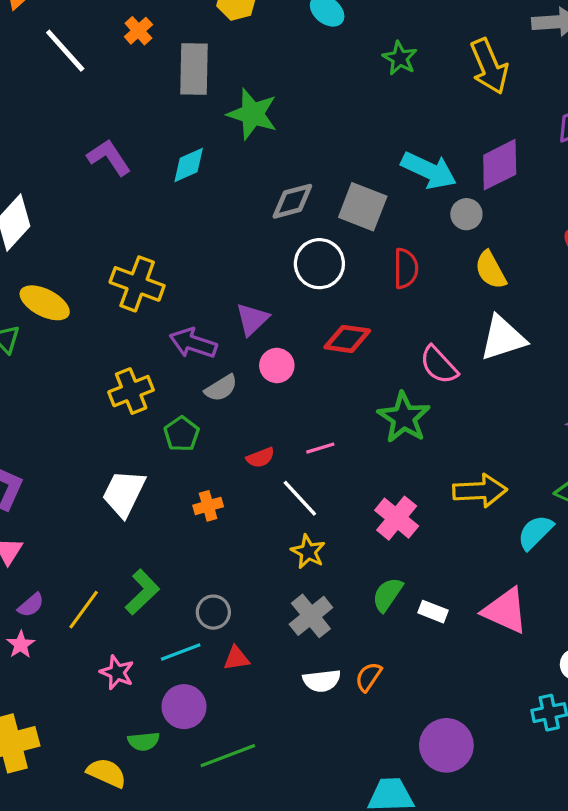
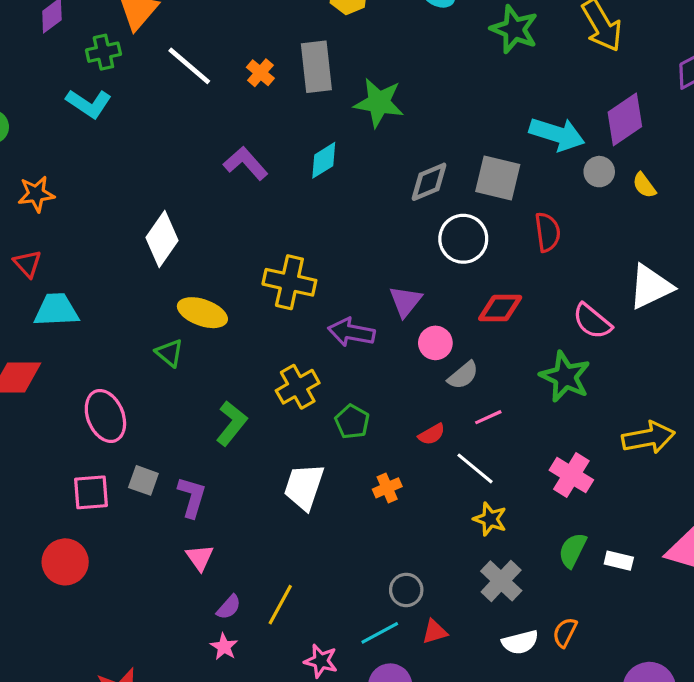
orange cross: (138, 31) -> (260, 73), moved
green star: (400, 58) -> (514, 29), size x1.4
yellow semicircle: (491, 270) -> (644, 185), moved, size x0.7
gray semicircle: (221, 388) -> (463, 375), moved
green L-shape: (142, 592) -> (232, 423), moved

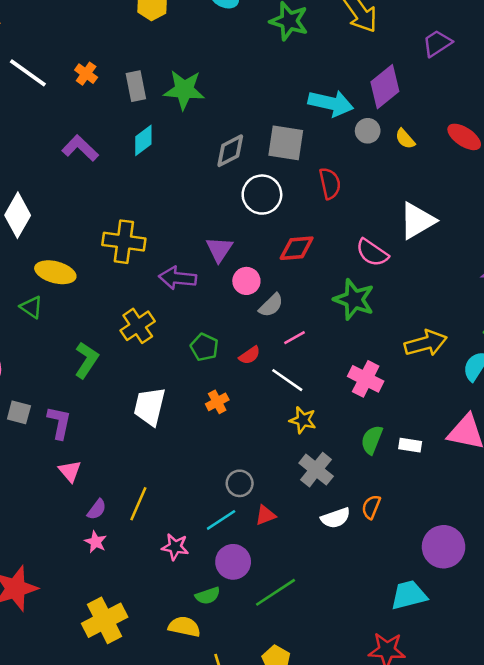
gray rectangle: (316, 67) -> (136, 86), moved, size x0.7
green pentagon: (352, 422) -> (204, 347), moved

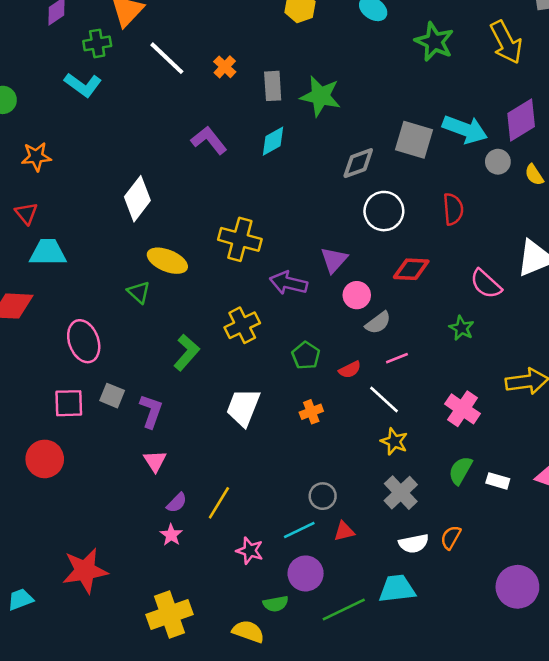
gray square: (286, 143) -> (414, 140), moved
green star: (354, 299) -> (462, 328), size x0.6
cyan trapezoid: (409, 595) -> (397, 589), moved

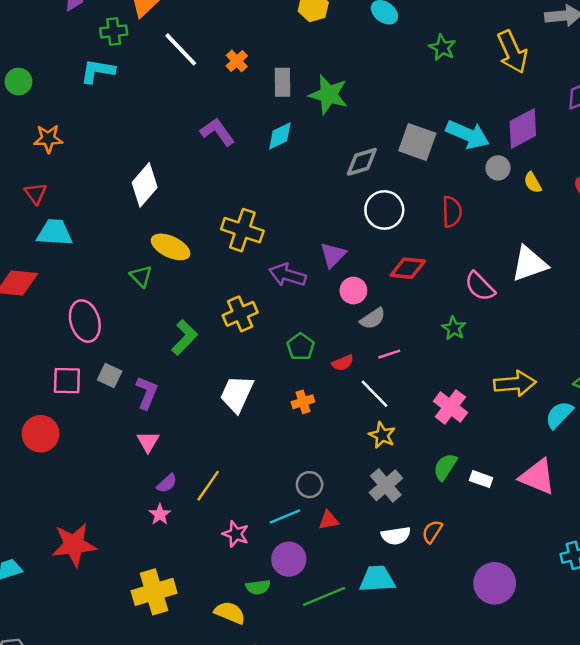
green star: (434, 42) -> (442, 48), size x0.7
cyan L-shape: (83, 85) -> (98, 71), turned 150

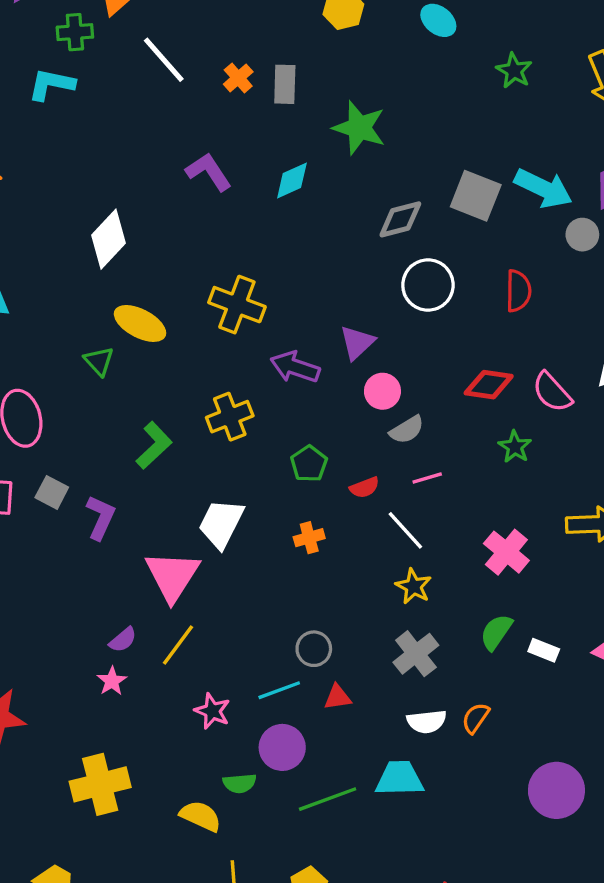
gray rectangle: (283, 82) -> (285, 84), moved
red diamond: (408, 268) -> (489, 385), moved
pink triangle: (148, 442) -> (172, 576), moved, size x1.8

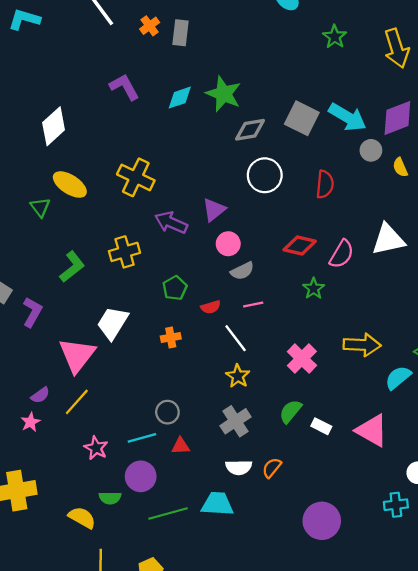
green star: (359, 128) -> (224, 94), moved
pink semicircle: (552, 392) -> (342, 254), turned -112

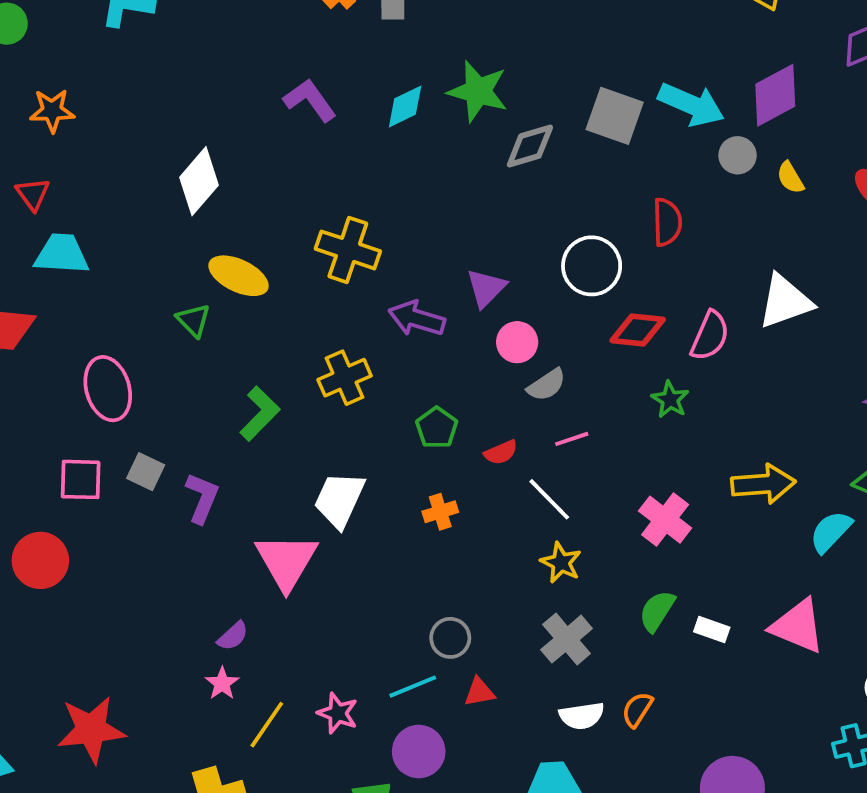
white circle: (265, 175) -> (592, 266), moved
yellow line: (77, 402) -> (267, 725), moved

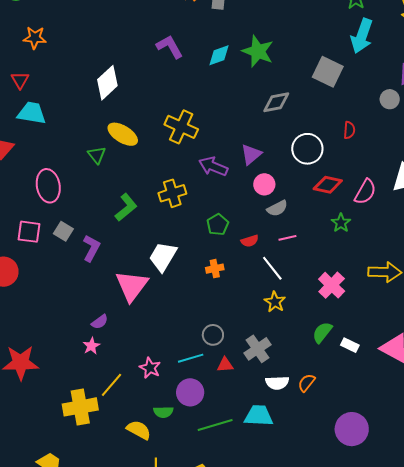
cyan arrow: (691, 104) -> (362, 36), moved, turned 80
gray diamond: (530, 146) -> (276, 102), moved
red semicircle: (667, 222) -> (349, 130), size x0.7
gray cross: (567, 639) -> (257, 349), moved
yellow line: (267, 725) -> (111, 385), moved

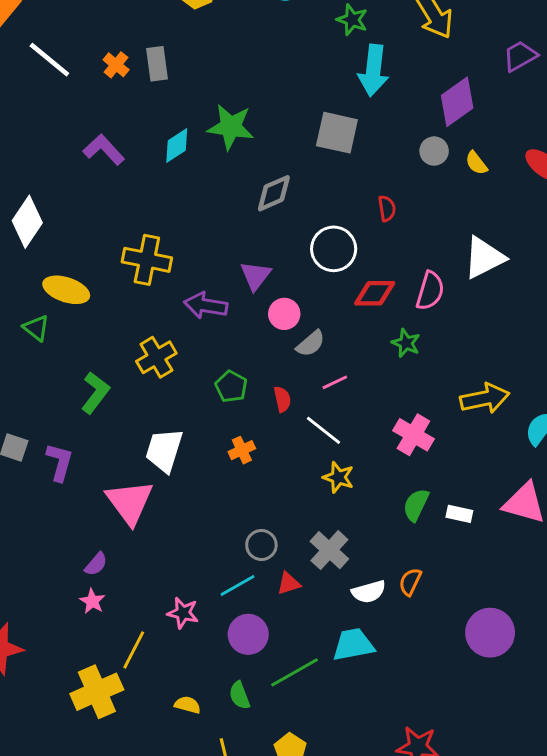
red semicircle: (250, 241) -> (282, 399), turned -72
green semicircle: (163, 412) -> (239, 695), moved, turned 84
yellow semicircle: (139, 430) -> (188, 705), size x0.7

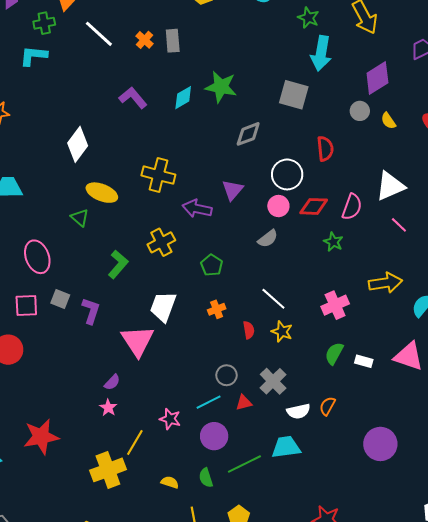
red semicircle: (387, 208) -> (325, 149), size x1.4
pink circle: (284, 314) -> (278, 206), moved
pink line: (335, 382) -> (399, 225), moved, turned 66
red semicircle: (282, 399) -> (249, 330), moved
pink cross: (413, 435) -> (335, 305), turned 32

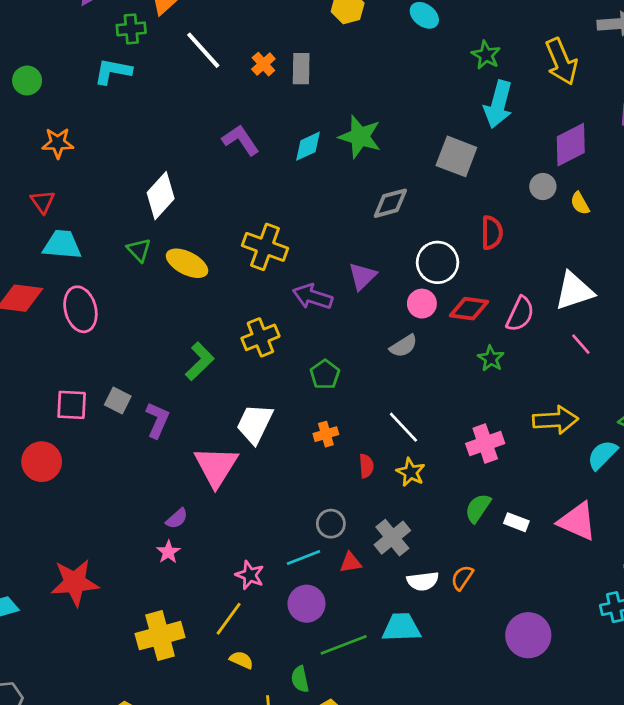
green triangle: (80, 218) -> (139, 250), moved
pink ellipse: (37, 257) -> (80, 309), moved
yellow line: (135, 443) -> (229, 619), moved
green semicircle: (206, 478) -> (300, 679), moved

